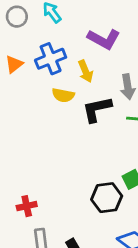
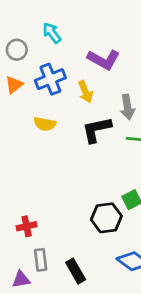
gray circle: (17, 17) -> (17, 50), moved
yellow semicircle: (63, 95) -> (45, 124), moved

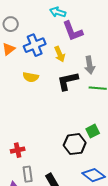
cyan arrow: (52, 33) -> (58, 12), moved, turned -35
purple L-shape: (104, 60) -> (73, 31), turned 40

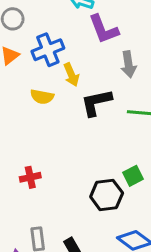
yellow arrow: (60, 54) -> (71, 75), moved
gray arrow: (90, 65) -> (129, 64), moved
red cross: (18, 150) -> (30, 177), moved

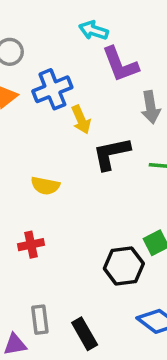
yellow semicircle: (42, 97) -> (45, 186), moved

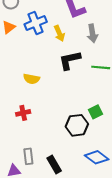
yellow arrow: (81, 120) -> (59, 33), moved

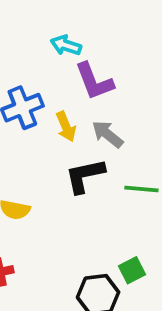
gray arrow: (92, 33) -> (107, 134), moved, turned 138

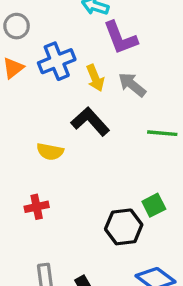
black L-shape: (85, 176) -> (90, 121), moved, turned 60

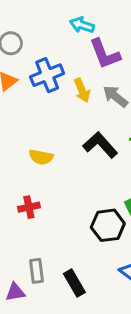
black L-shape: (90, 121) -> (100, 145), moved

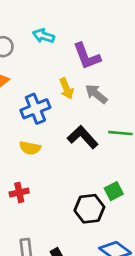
cyan arrow: (82, 25) -> (44, 36), moved
blue cross: (47, 75) -> (35, 109), moved

